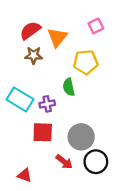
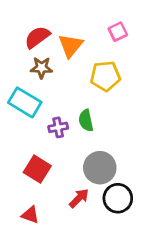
green semicircle: (69, 87) -> (86, 120), moved
cyan rectangle: (20, 99) -> (25, 102), moved
red square: (43, 132) -> (37, 169), moved, turned 30
red arrow: (64, 162) -> (79, 198), turned -84

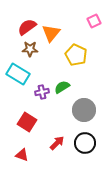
pink square: (118, 32) -> (94, 21), moved
yellow pentagon: (105, 76) -> (76, 55), turned 30
green semicircle: (86, 120) -> (62, 87), turned 70
gray circle: (100, 168) -> (84, 110), moved

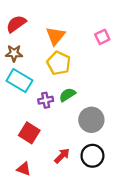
pink square: (94, 21) -> (102, 37), moved
red semicircle: (27, 27) -> (16, 24), moved
brown star: (30, 49) -> (14, 53), moved
yellow pentagon: (76, 55) -> (59, 63), moved

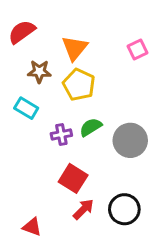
brown star: (14, 53) -> (39, 71), moved
cyan rectangle: (19, 81) -> (26, 108), size x0.7
gray circle: (91, 120) -> (130, 140), moved
red square: (29, 133) -> (73, 178), moved

